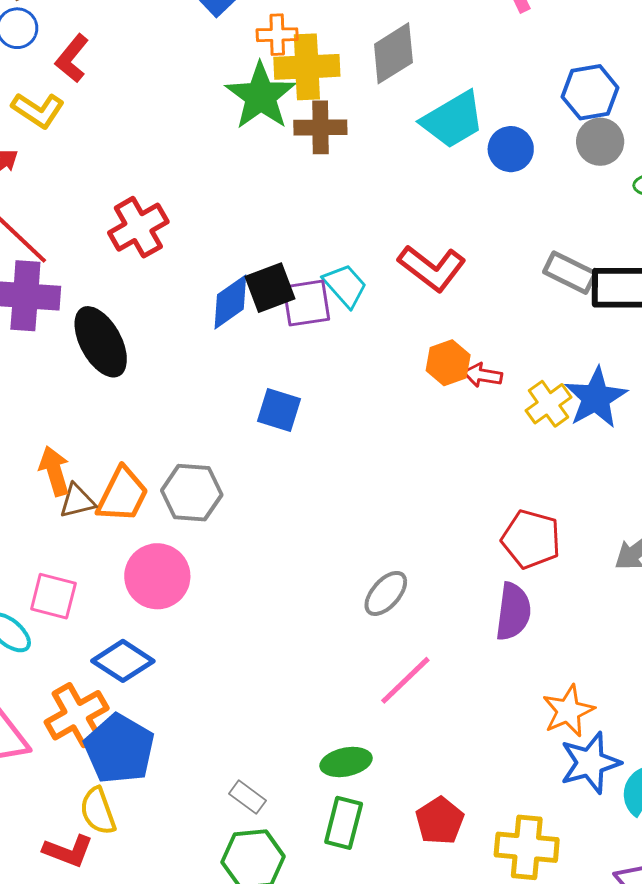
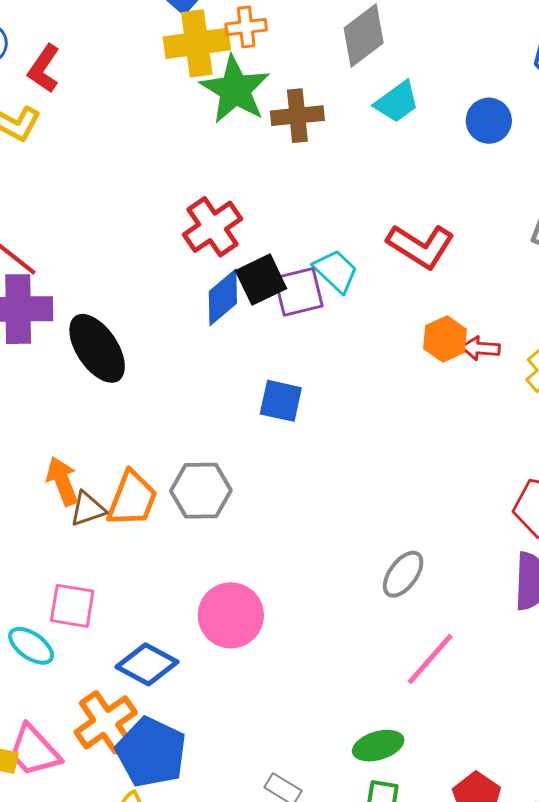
yellow cross: (307, 67) -> (197, 43), moved
cyan trapezoid: (453, 120) -> (397, 102), moved, size x0.7
red cross: (138, 227) -> (212, 227), moved
pink circle: (157, 576) -> (231, 615), moved

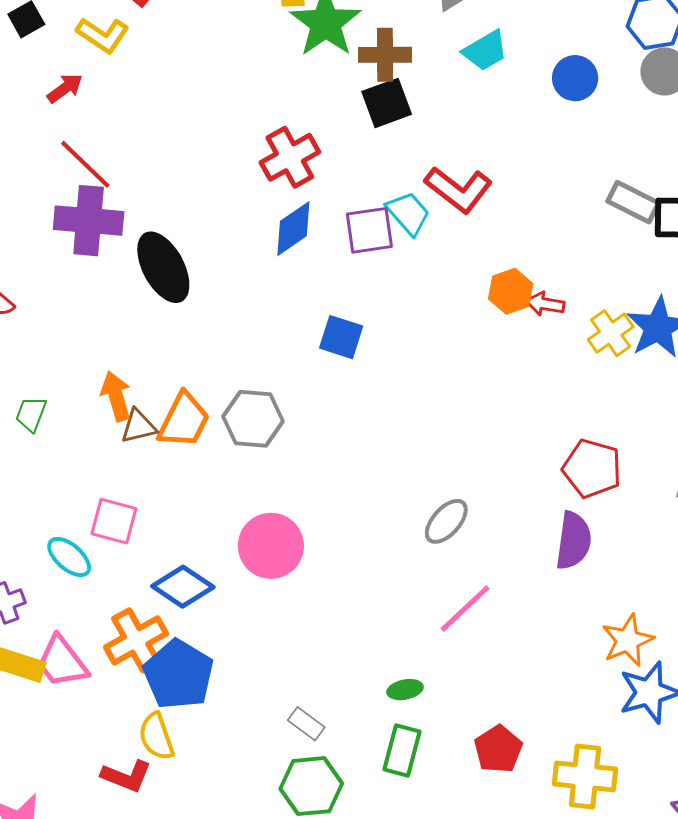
red L-shape: (421, 246) -> (458, 190), moved
black square: (261, 280) -> (387, 103), moved
green ellipse: (378, 746) -> (405, 690), size x0.7

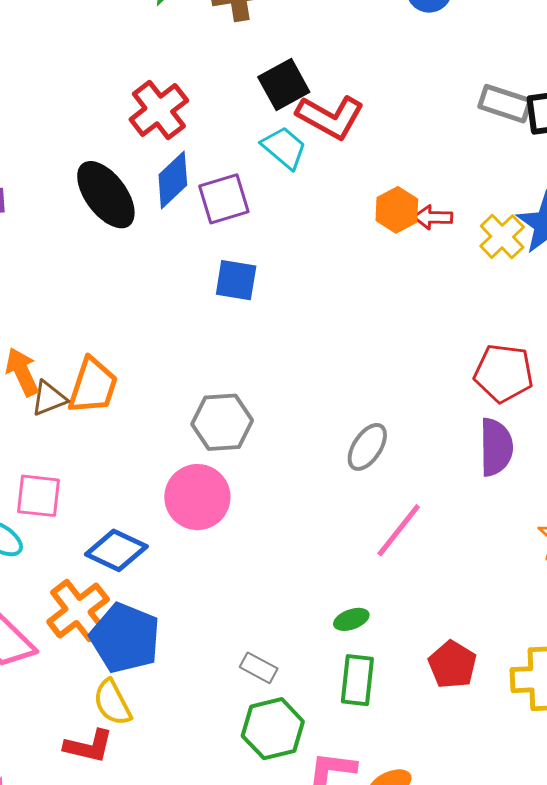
black square: (387, 103) -> (284, 84), moved
purple square: (369, 230) -> (224, 199), moved
black ellipse: (163, 267) -> (106, 195), moved
gray hexagon: (253, 419) -> (222, 422), moved

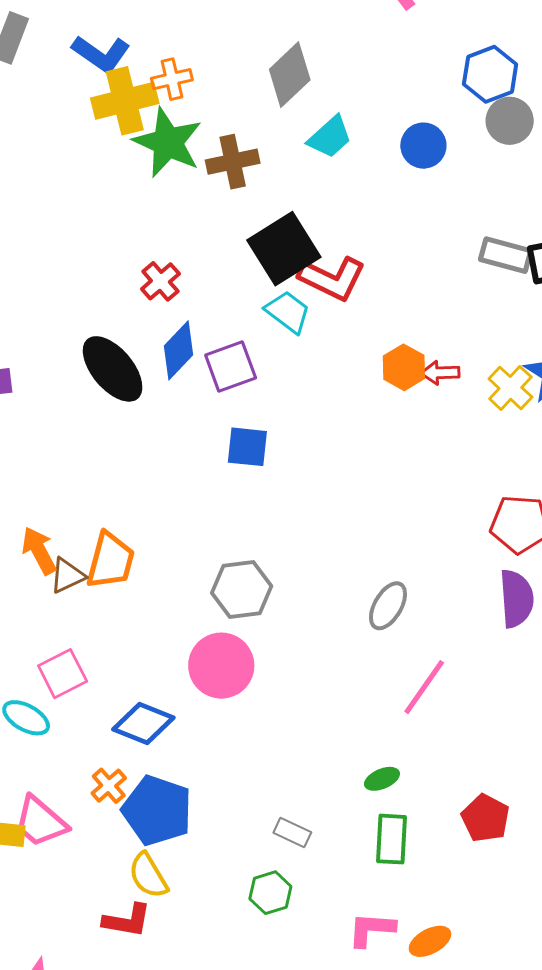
black square: (284, 84) -> (284, 249), size x1.4
red cross: (159, 110) -> (160, 281), size x0.7
pink square: (39, 496) -> (63, 674), turned -30
orange cross: (78, 610) -> (109, 786), size x0.6
green hexagon: (273, 729) -> (270, 893), moved, size x0.7

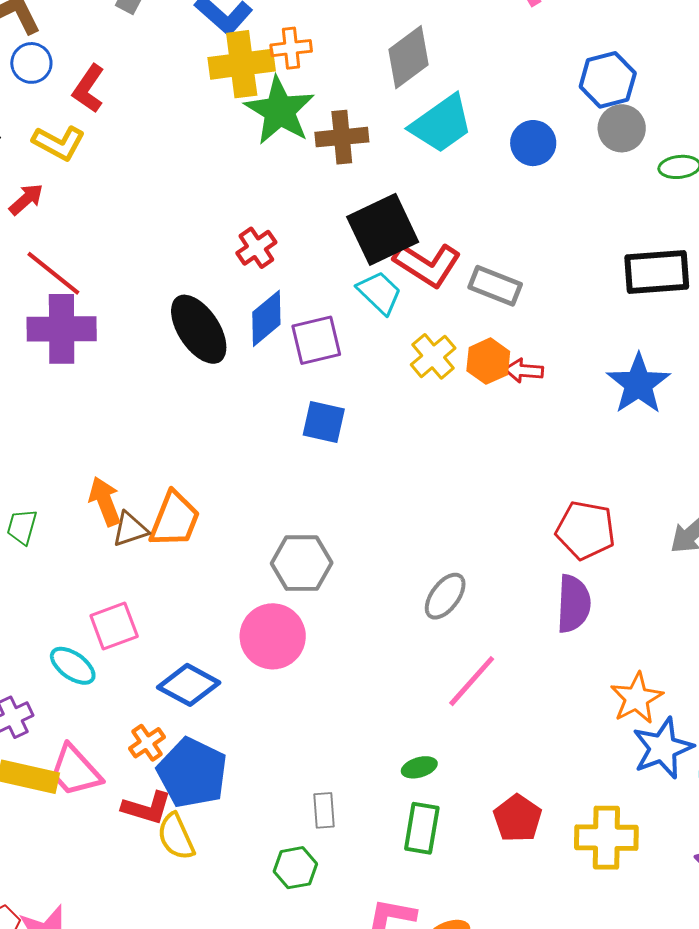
cyan trapezoid: (330, 137) -> (441, 124), size x1.4
gray rectangle: (506, 255) -> (495, 286), moved
yellow cross: (510, 388) -> (433, 356), moved
gray rectangle: (292, 833) -> (324, 810), turned 54
red L-shape: (127, 920) -> (147, 808), moved

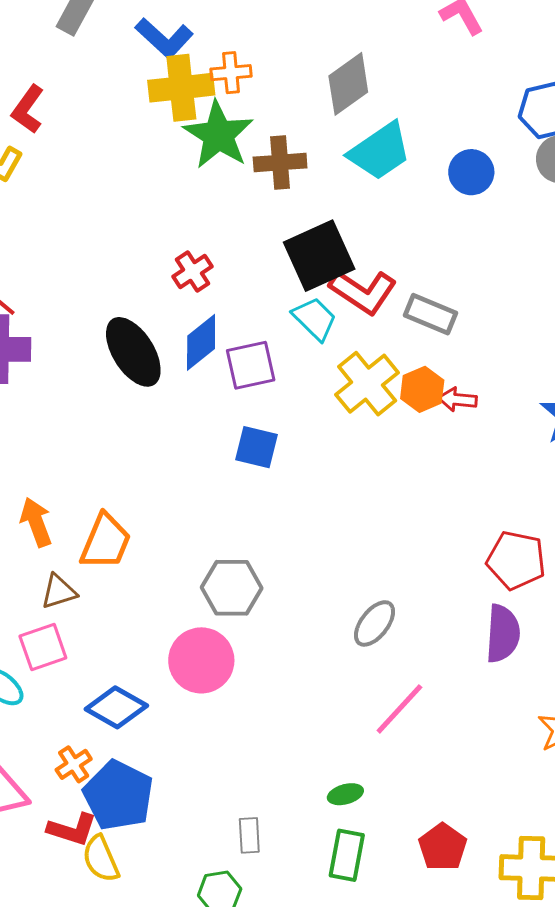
yellow cross: (433, 356) -> (367, 384), size x1.4
brown triangle: (130, 529) -> (59, 592), moved

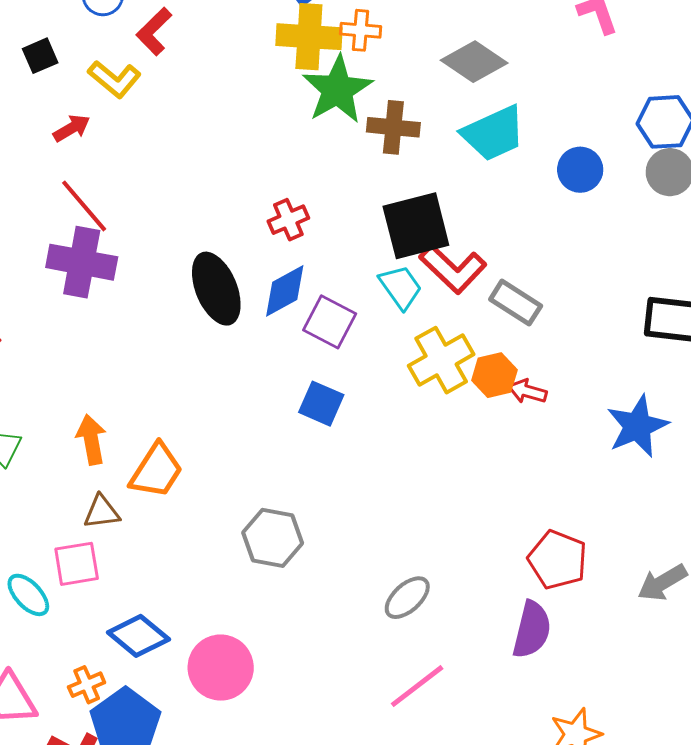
gray diamond: (348, 84) -> (474, 62), turned 60
purple square: (251, 365) -> (330, 322), turned 30
pink circle: (201, 660) -> (221, 668), moved

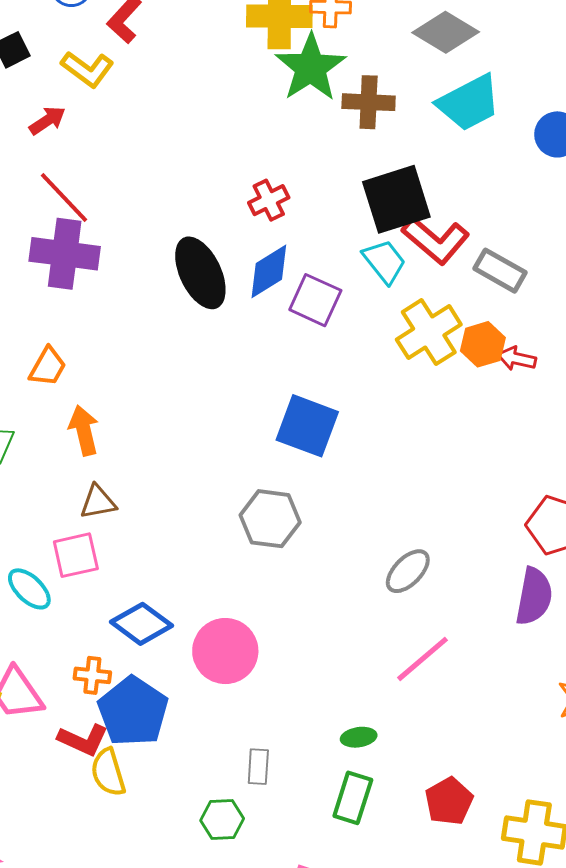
blue square: (321, 404) -> (307, 426), moved, size x1.4
orange trapezoid: (156, 471) -> (48, 367), moved, size x0.7
orange cross: (87, 685) -> (92, 675), turned 33

